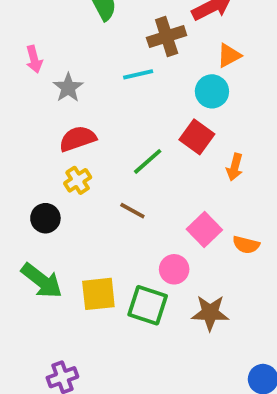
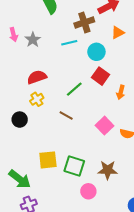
gray star: (68, 88) -> (33, 40), moved
cyan circle: (212, 91) -> (96, 52), moved
pink circle: (174, 269) -> (88, 191), moved
green arrow: (42, 281) -> (20, 179), moved

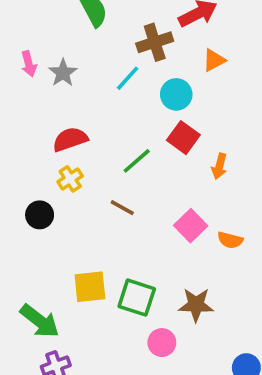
cyan line: (69, 43) -> (128, 78), turned -35

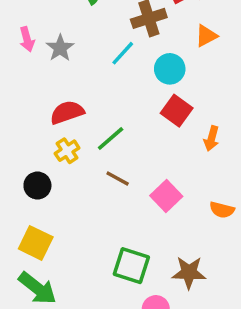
green line: (137, 161) -> (111, 139), moved
pink square: (191, 226) -> (166, 196), moved
yellow square: (90, 287) -> (36, 243), moved, turned 32

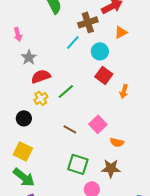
gray star: (60, 48) -> (29, 57), moved
brown line: (118, 179) -> (70, 129), moved
orange semicircle: (222, 210) -> (117, 142), moved

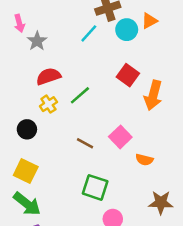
cyan circle: (100, 51) -> (127, 30), moved
gray star: (29, 57) -> (37, 41), moved
orange arrow: (124, 91) -> (153, 95), size x1.6
brown star: (111, 168) -> (161, 203), moved

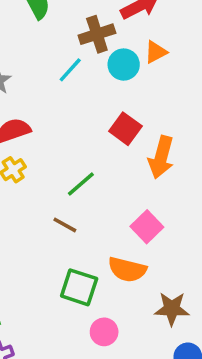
green line: (80, 95) -> (81, 184), moved
pink square: (120, 137) -> (147, 227), moved
orange semicircle: (144, 160) -> (127, 269), moved, size x1.5

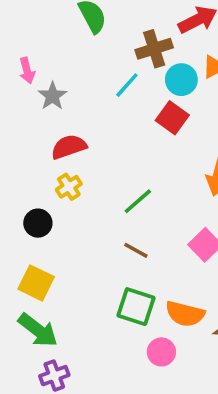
red square: (125, 129) -> (172, 118), moved
brown line: (65, 225) -> (136, 250), moved
orange semicircle: (127, 269) -> (185, 314), moved

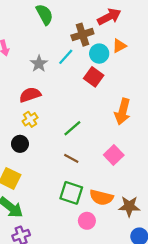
gray star: (52, 96) -> (39, 64), moved
black circle: (38, 223) -> (20, 144), moved

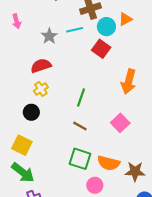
cyan line: (66, 57) -> (75, 30), turned 35
green line: (72, 128) -> (81, 97), turned -30

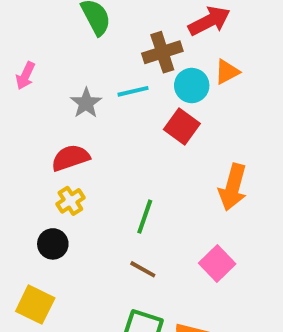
pink arrow: (17, 21) -> (25, 76), turned 40

